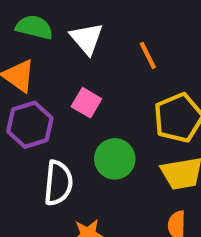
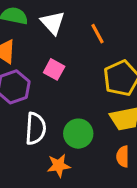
green circle: (115, 159) -> (78, 134), moved

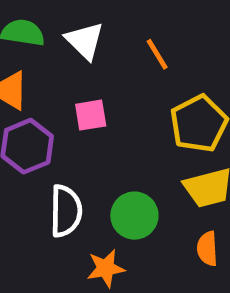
pink square: (54, 69) -> (91, 115), turned -35

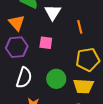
green circle: (134, 216) -> (56, 79), moved

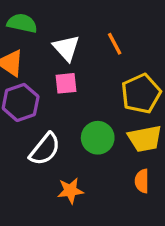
white triangle: (53, 12) -> (66, 48), moved
white semicircle: (24, 78) -> (45, 149), turned 35

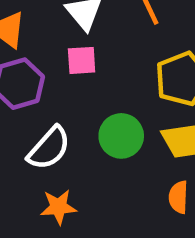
orange star: (70, 191) -> (58, 207), moved

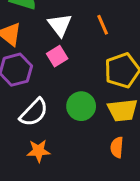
pink square: (82, 60) -> (57, 56), turned -30

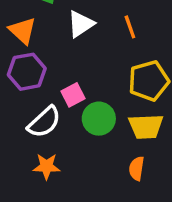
white triangle: (60, 25) -> (81, 24), turned 30
pink square: (57, 56) -> (73, 95), moved

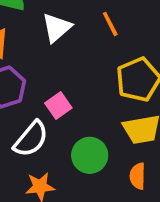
green circle: (99, 119) -> (90, 155), moved

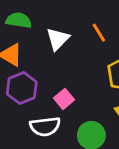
white semicircle: (31, 139) -> (45, 126), turned 48

